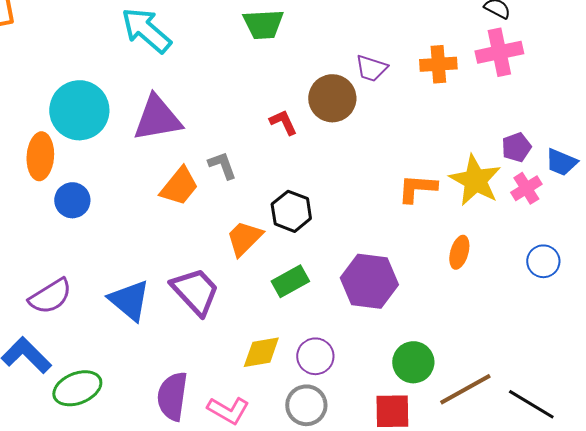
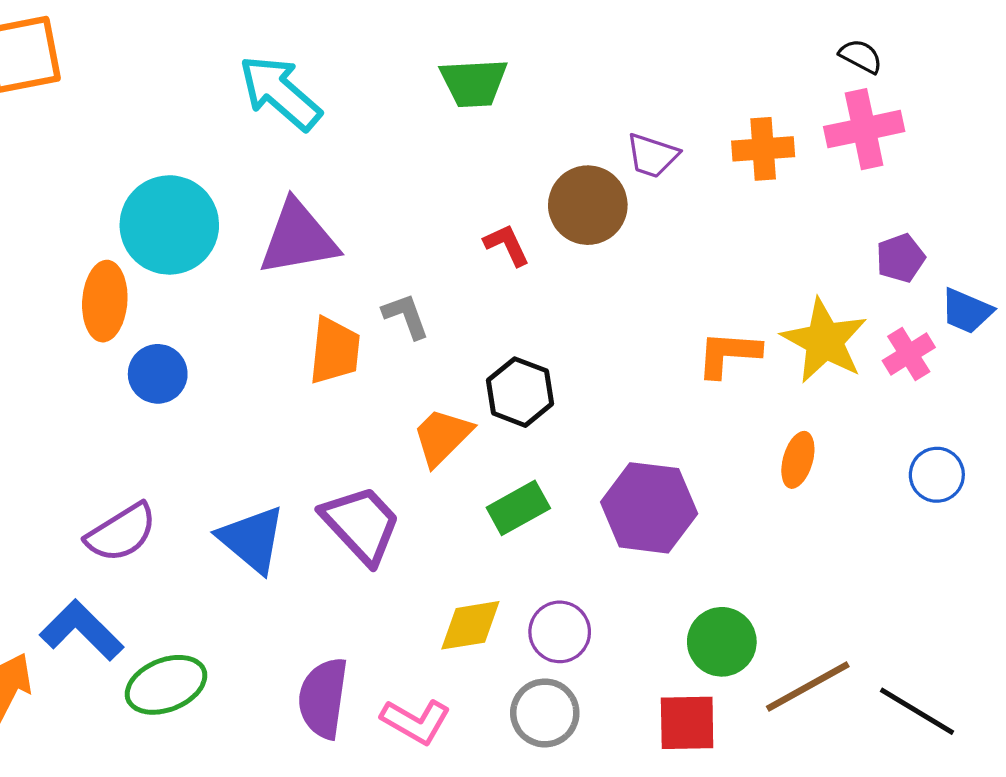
purple pentagon: (516, 147) -> (900, 258), moved
orange trapezoid: (179, 186) -> (335, 351), turned -33

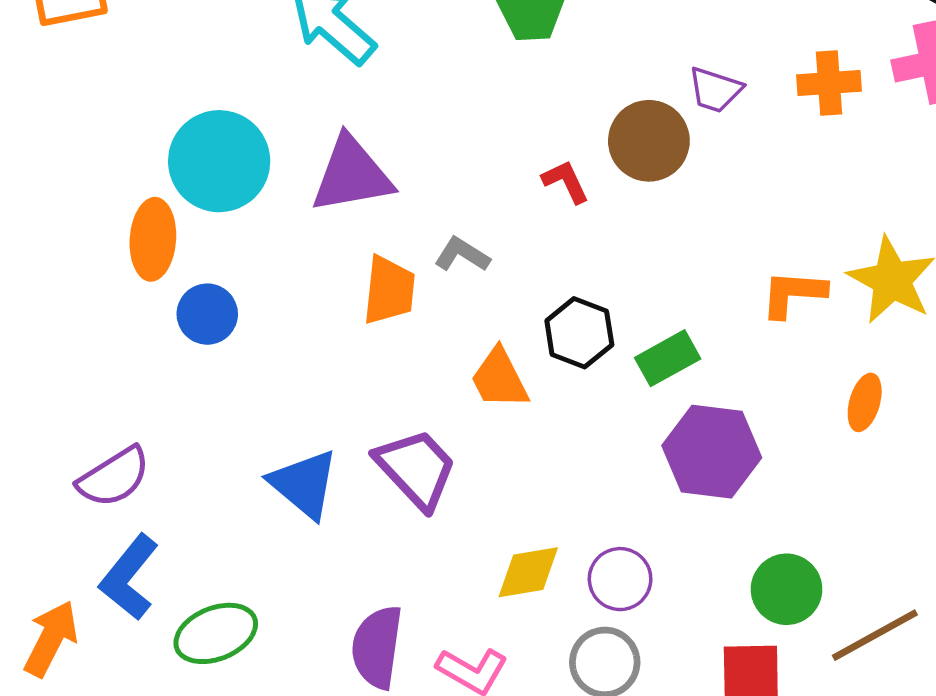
gray L-shape: (406, 316) -> (462, 255), turned -38
orange trapezoid: (442, 437) -> (499, 379), turned -72
green rectangle: (518, 508) -> (668, 358), moved
purple semicircle: (121, 533) -> (114, 477), moved
blue L-shape: (82, 630) -> (129, 577), turned -96

